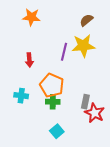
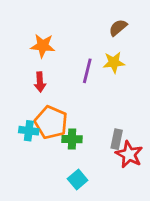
orange star: (31, 17) -> (43, 46), moved
yellow star: (83, 46) -> (114, 62), size x0.7
orange pentagon: (52, 85) -> (51, 122), moved

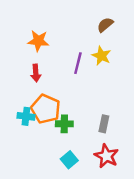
yellow star: (114, 62) -> (101, 56), turned 30
red star: (129, 154) -> (106, 156), moved

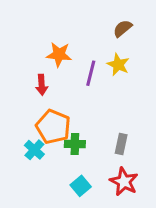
orange star: (38, 41) -> (59, 54), moved
cyan cross: (26, 116) -> (34, 150), moved, turned 35

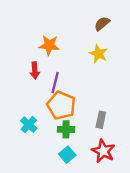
purple line: (91, 73) -> (55, 83), moved
orange pentagon: (53, 127) -> (61, 105), moved
green cross: (75, 144) -> (66, 129), moved

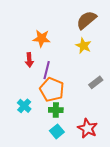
brown semicircle: (102, 24) -> (86, 20), size x1.5
gray rectangle: (101, 120) -> (96, 82), moved, turned 40

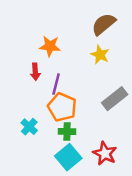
gray rectangle: (96, 82) -> (115, 99), size x1.5
cyan square: (57, 131) -> (68, 157), size x1.5

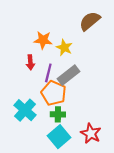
yellow star: (100, 55) -> (64, 48), moved
gray rectangle: (115, 99) -> (68, 75), moved
cyan cross: (29, 127) -> (25, 110), size x1.5

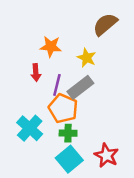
yellow star: (64, 48) -> (87, 58), moved

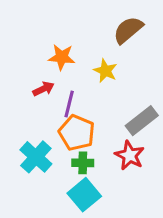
red arrow: (36, 73) -> (43, 89), turned -112
gray rectangle: (80, 87) -> (142, 121), moved
red star: (106, 155) -> (130, 155), moved

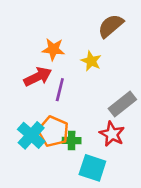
red arrow: (43, 89) -> (38, 77), size x1.5
orange pentagon: (77, 133) -> (53, 131), moved
cyan square: (84, 195) -> (92, 168), moved, turned -32

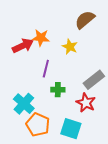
red arrow: (38, 77) -> (23, 46), moved
orange pentagon: (53, 131) -> (38, 125), moved
green cross: (72, 141) -> (58, 90), moved

